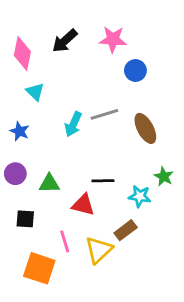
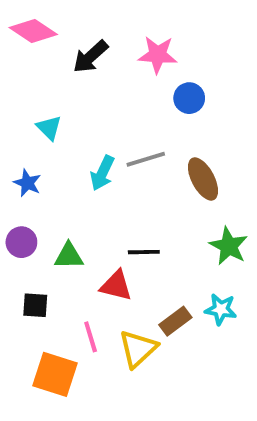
pink diamond: (22, 54) -> (33, 31), moved, turned -68
green star: (164, 176) -> (229, 246), size x1.4
cyan star: (140, 196) -> (221, 309), moved

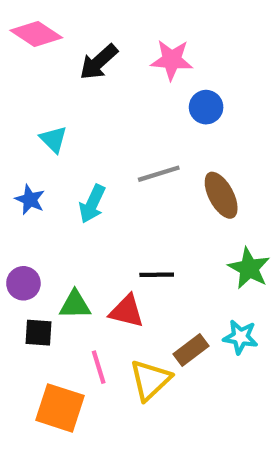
cyan arrow: (102, 173) -> (92, 204), moved
purple circle: (21, 242) -> (23, 283), moved
green triangle: (69, 256) -> (75, 305), moved

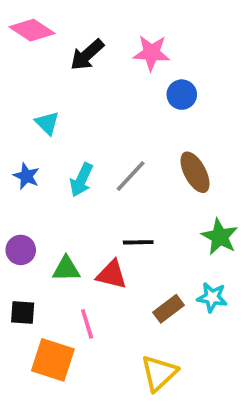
gray line: (159, 174) -> (131, 176), moved, turned -30
black square: (38, 333) -> (23, 312), moved
yellow triangle: (150, 380) -> (159, 373), moved

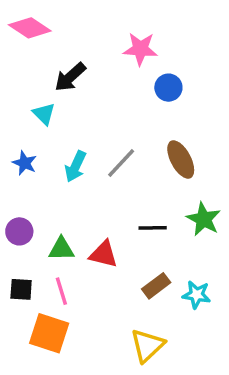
black arrow: (87, 55) -> (70, 77), moved
black line: (138, 242) -> (153, 228), moved
cyan star: (212, 297) -> (197, 295), moved
pink line: (87, 324) -> (61, 291), moved

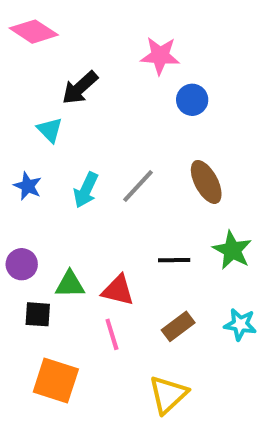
black square: (21, 289) -> (38, 314), moved
pink line: (61, 291) -> (112, 334), moved
cyan star: (197, 295) -> (240, 324), moved

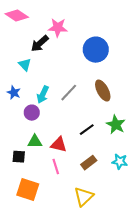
pink star: (160, 56) -> (58, 28), moved
blue circle: (192, 100) -> (96, 50), size x1.6
black line: (174, 260) -> (87, 130), turned -35
purple circle: (22, 264) -> (32, 113), moved

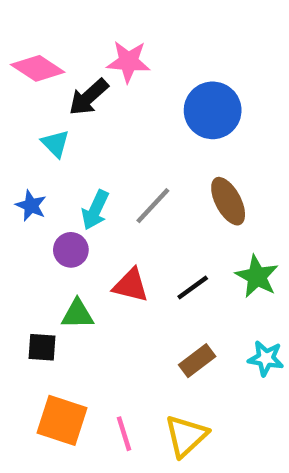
pink diamond: (17, 16) -> (38, 68), moved
red triangle: (59, 145) -> (131, 285), moved
pink line: (56, 167) -> (124, 434), moved

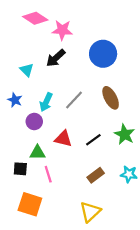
pink diamond: (38, 68) -> (35, 18), moved
black arrow: (89, 97) -> (56, 58), moved
pink line: (124, 434) -> (48, 174), moved

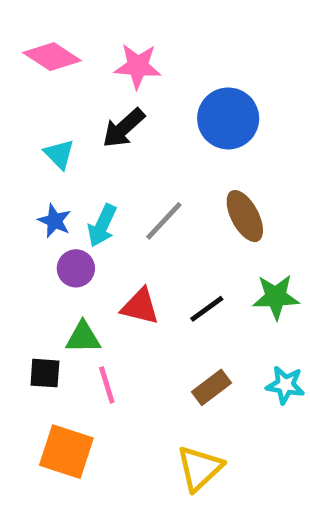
pink diamond: (35, 18) -> (52, 57), moved
blue star: (15, 100) -> (54, 221), moved
green star: (125, 134) -> (276, 297), turned -30

